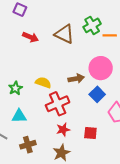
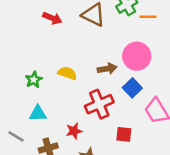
red cross: (58, 104) -> (99, 104), moved
red star: (63, 130) -> (74, 131), moved

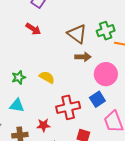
red arrow: (52, 18) -> (33, 29), moved
brown arrow: (107, 69) -> (83, 57), moved

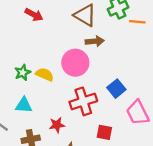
pink circle: (106, 74) -> (75, 63), moved
yellow semicircle: (47, 77) -> (45, 74), moved

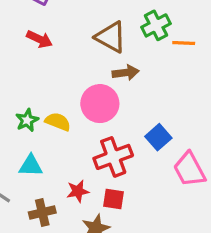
red square: (104, 132) -> (113, 199), moved

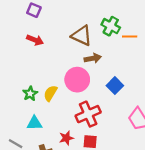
green cross: (156, 25) -> (111, 26), turned -30
yellow semicircle: (58, 122) -> (50, 93), turned -77
blue square: (158, 137) -> (115, 86), moved

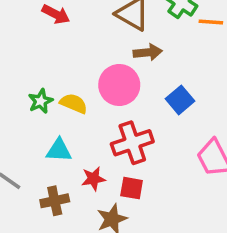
yellow semicircle: (50, 93) -> (74, 103), turned 77
cyan triangle: (34, 123) -> (59, 150), moved

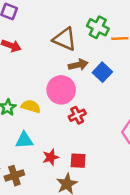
blue square: (180, 100) -> (102, 72), moved
red cross: (132, 143) -> (77, 115), moved, size x0.6
brown cross: (55, 201) -> (14, 176), moved

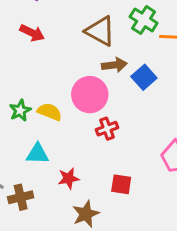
red square: (78, 161) -> (121, 184), moved

